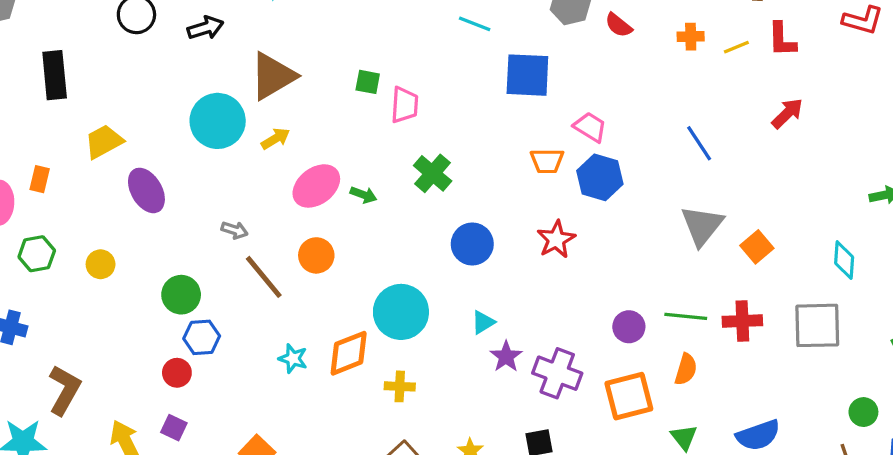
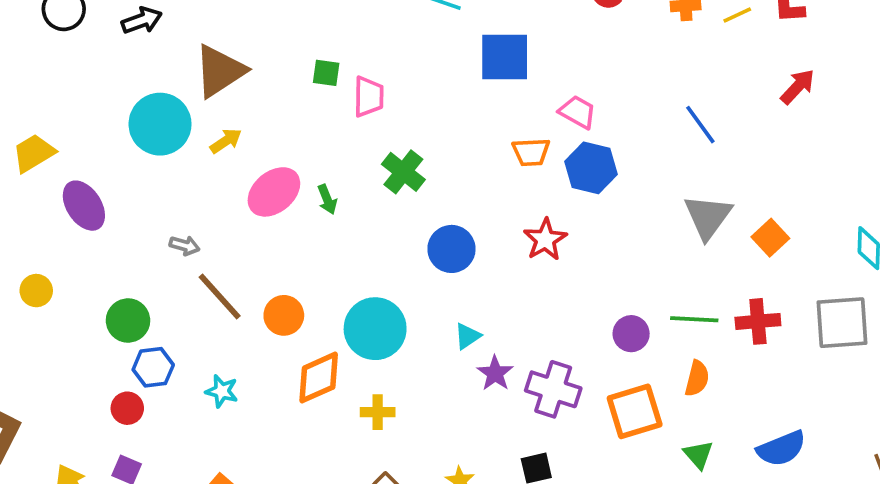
green arrow: (363, 195) -> (327, 199), turned 50
orange circle: (316, 255) -> (284, 315), moved
cyan star: (293, 358) -> (222, 391), moved

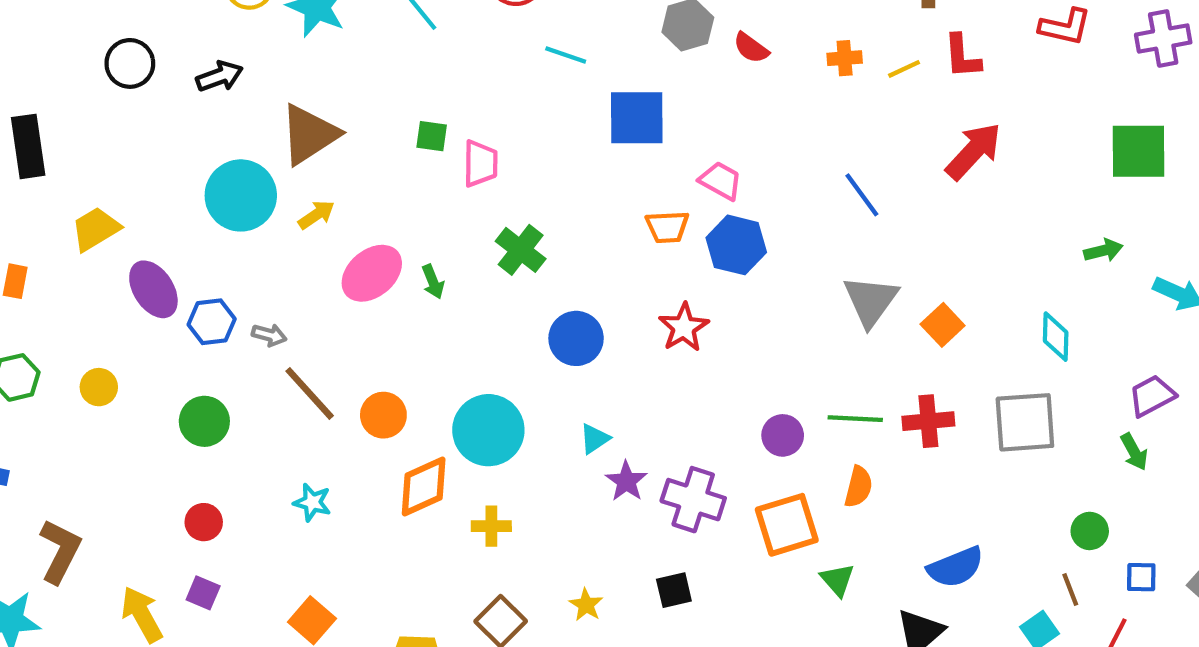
red arrow: (798, 87) -> (974, 151), size x1.4
blue hexagon: (153, 367) -> (212, 322), moved
green triangle: (698, 455) -> (837, 580), moved

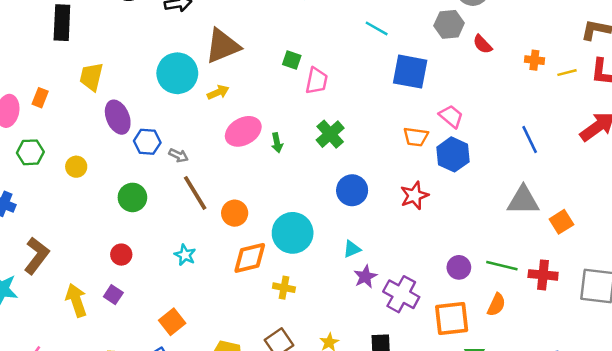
yellow trapezoid: (96, 229) -> (91, 77), turned -56
gray triangle: (871, 301) -> (523, 200), turned 44

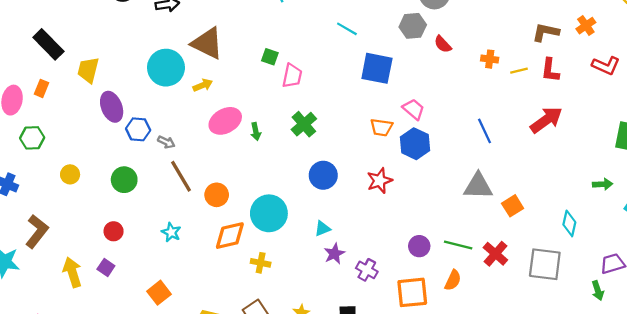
black rectangle: (62, 23) -> (48, 44), moved, turned -48
brown triangle: (223, 46) -> (207, 43), turned 48
yellow circle: (76, 167) -> (70, 174), moved
red cross: (543, 275) -> (495, 254), turned 35
purple cross: (401, 294) -> (367, 270), size x0.7

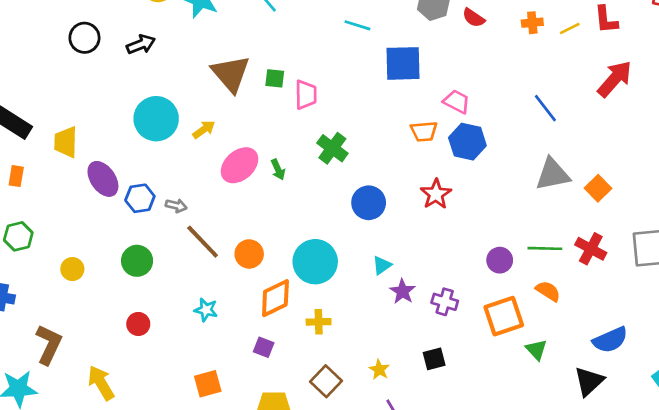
brown triangle: (207, 43) -> (231, 74), moved, turned 36
purple square: (106, 267) -> (264, 347), moved
orange semicircle: (453, 280) -> (548, 291), turned -70
orange square: (159, 293) -> (208, 384), turned 35

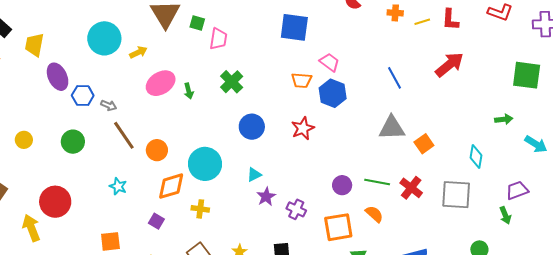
red circle: (138, 324) -> (55, 202), moved, size x1.8

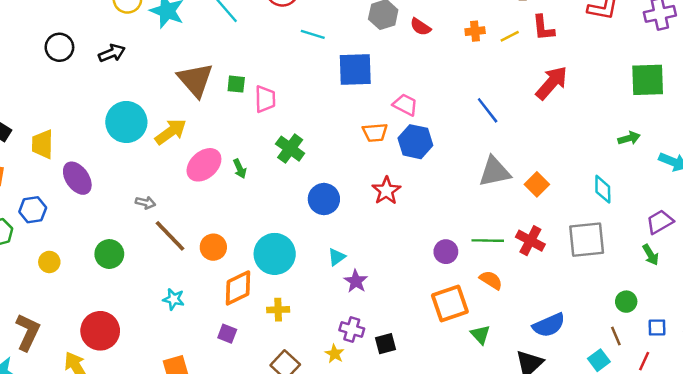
yellow arrow: (138, 52) -> (171, 132), size x1.5
blue hexagon: (83, 96) -> (33, 210), moved
purple cross: (296, 209) -> (352, 329), moved

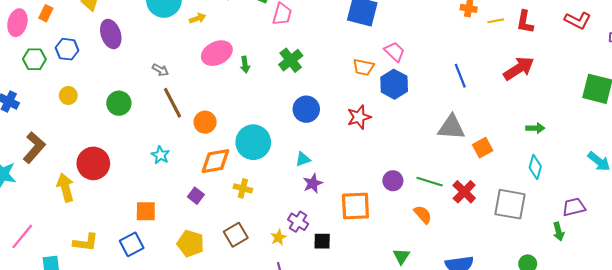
yellow arrow: (171, 132) -> (198, 18), size x0.6
green arrow: (629, 138) -> (535, 128), moved
orange square: (450, 304) -> (355, 206), moved

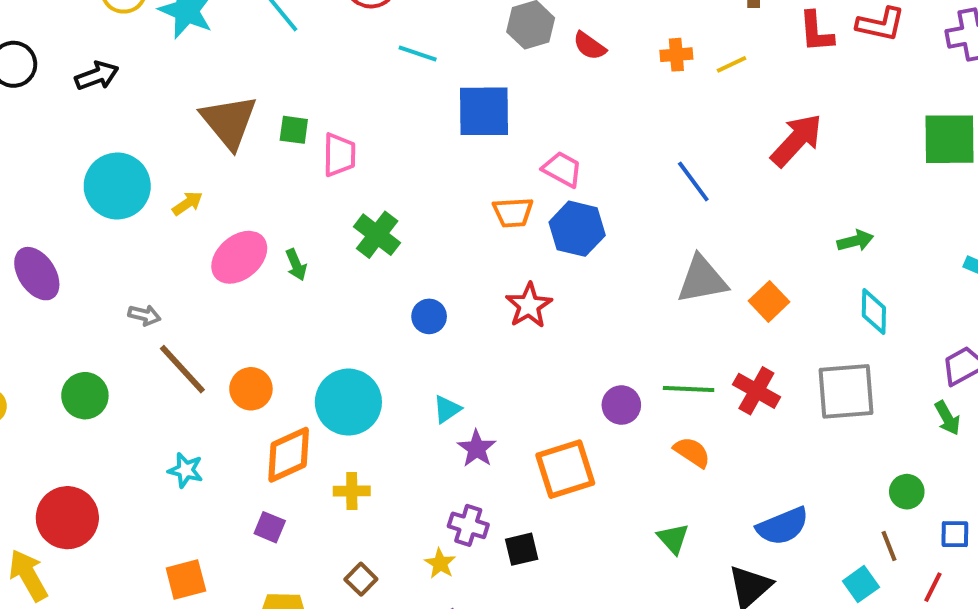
red L-shape: (525, 22) -> (816, 32), moved
blue circle: (306, 109) -> (429, 316), size x0.7
brown square: (236, 235) -> (361, 579), size x0.7

